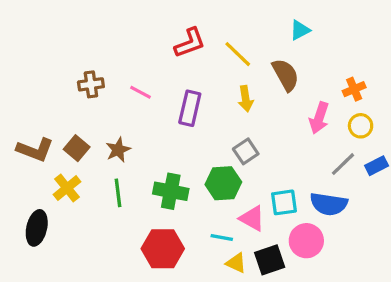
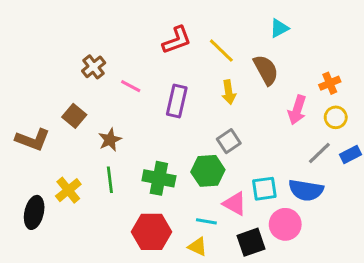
brown cross: (91, 84) -> (94, 67), moved, turned -30
brown square: (77, 148) -> (74, 116), moved
yellow cross: (67, 188) -> (68, 190), moved
yellow triangle: (236, 263) -> (198, 247), moved

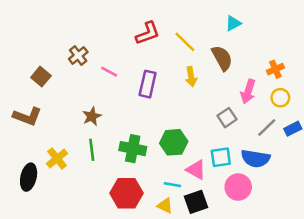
brown square: (74, 116) -> (41, 77), moved
gray square: (229, 141) -> (227, 118), moved
black square: (251, 242) -> (196, 202), moved

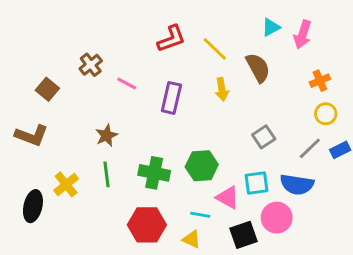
pink arrow: (248, 92) -> (303, 34), moved
black square: (196, 202) -> (243, 235), moved

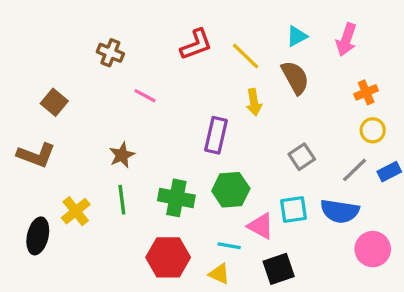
cyan triangle: (271, 27) -> (297, 36), moved
brown cross: (91, 65) -> (110, 53), moved, turned -30
purple rectangle: (171, 98) -> (216, 135), moved
pink circle: (277, 218) -> (373, 249), moved

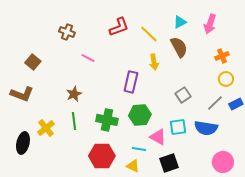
pink circle: (373, 249) -> (223, 162), moved

